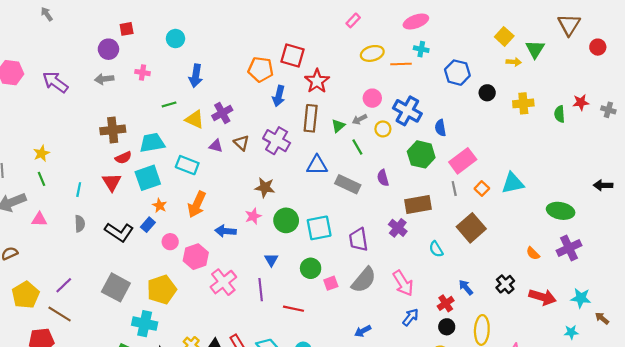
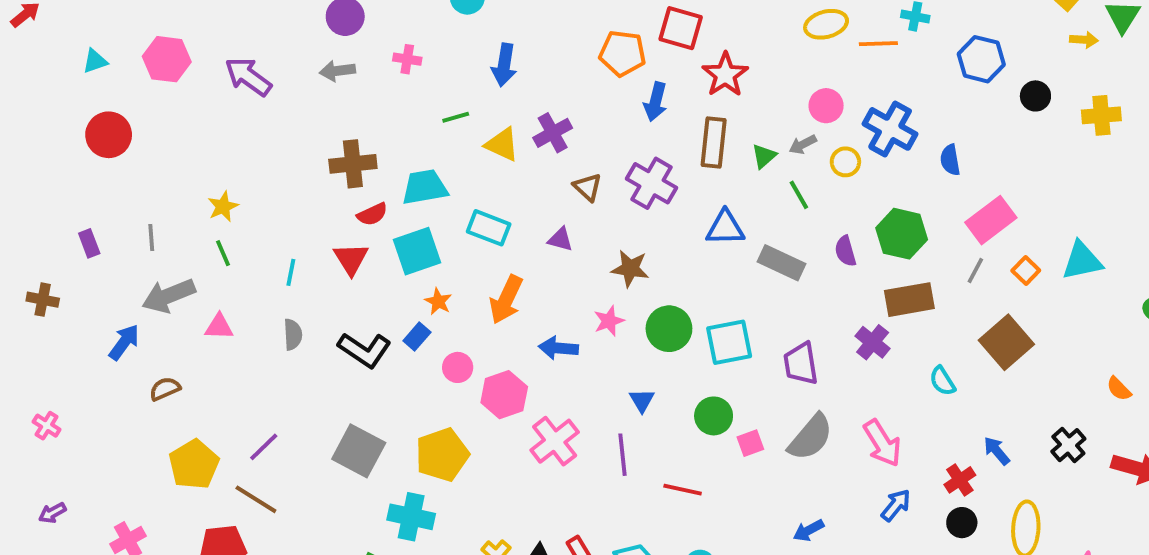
purple triangle: (216, 146) -> (560, 239), moved
green hexagon: (421, 154) -> (902, 234), moved
gray line: (454, 188) -> (975, 270), turned 40

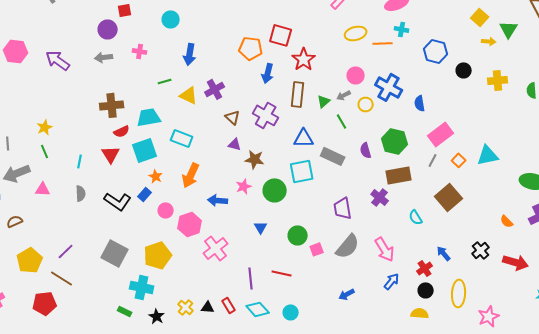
purple triangle: (560, 239) -> (235, 144), moved
cyan square: (729, 342) -> (302, 171), moved
purple line: (622, 455) -> (251, 278), moved

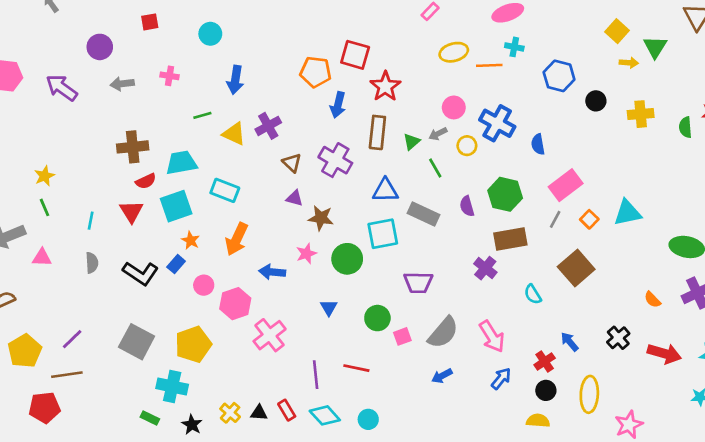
purple circle: (108, 29) -> (100, 47), moved
purple trapezoid: (343, 208) -> (418, 282), moved, turned -80
brown line: (62, 278) -> (67, 375), turned -40
blue arrow: (347, 294) -> (442, 376), moved

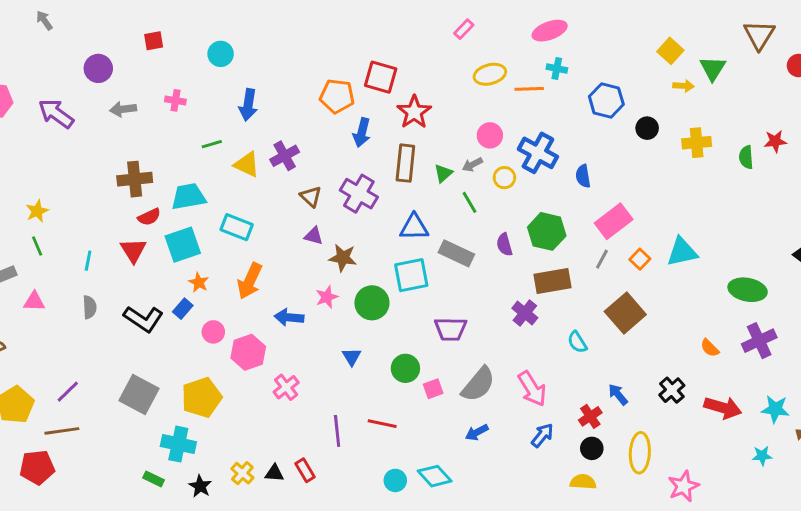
pink cross: (270, 335) -> (286, 387), size x0.7
cyan diamond: (325, 415) -> (435, 476), moved

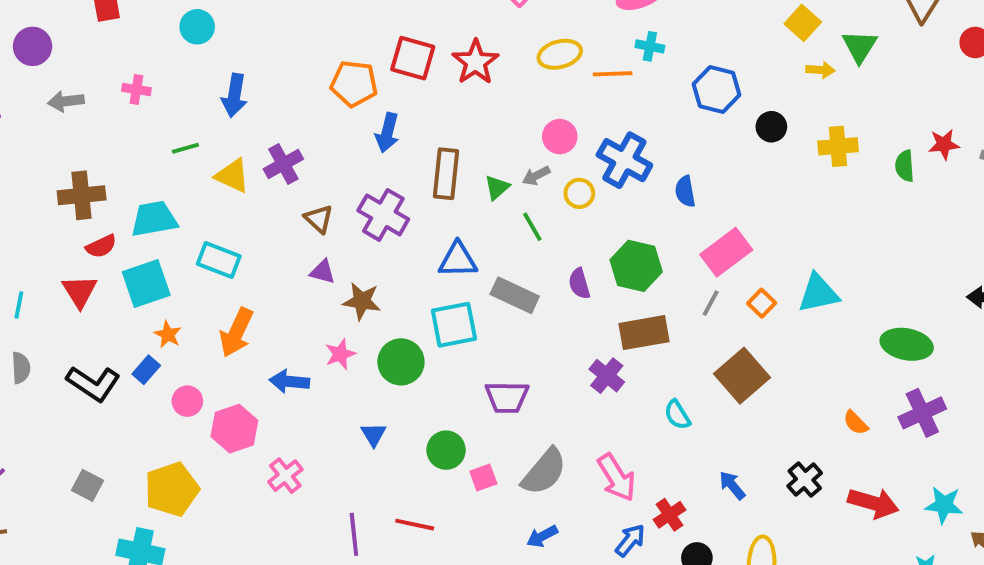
red star: (414, 112) -> (475, 62), moved
gray square: (139, 395) -> (87, 485), size x0.6
red cross: (590, 416) -> (669, 515), moved

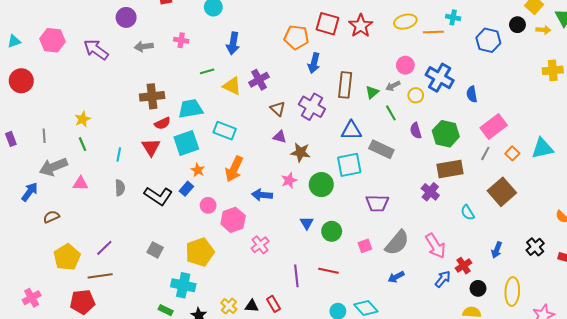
black circle: (771, 127) -> (517, 25), moved
purple semicircle: (579, 284) -> (416, 131), moved
green circle: (446, 450) -> (332, 231), moved
blue arrow: (732, 485) -> (497, 250), turned -119

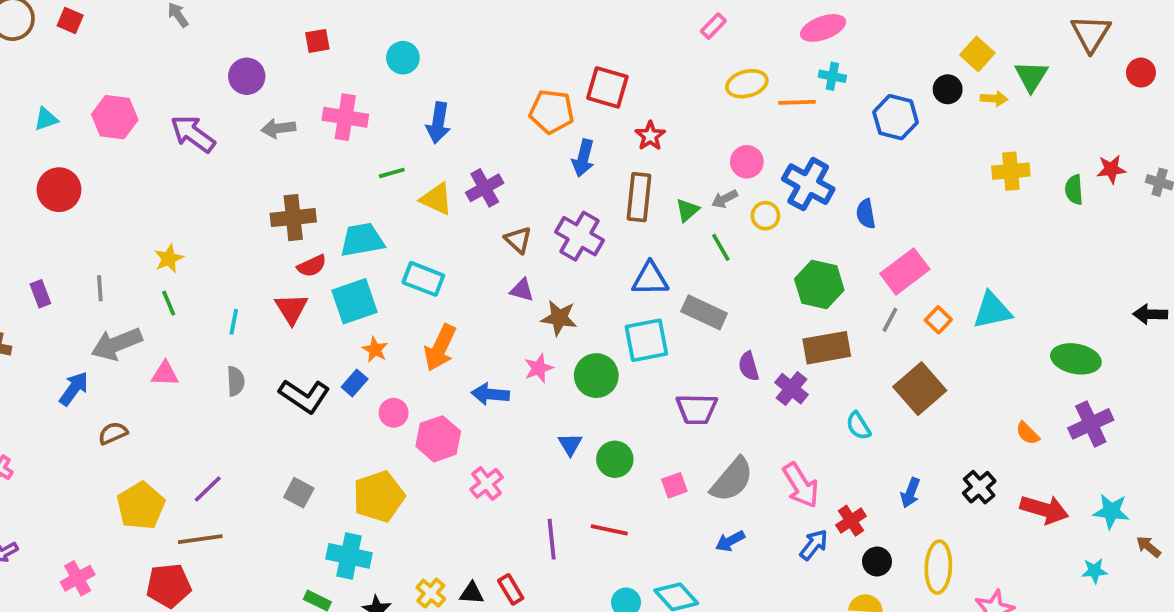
red star: (361, 26) -> (650, 136), moved, size x0.7
pink cross: (181, 40) -> (345, 117), size x1.6
purple semicircle: (416, 131) -> (749, 366), moved

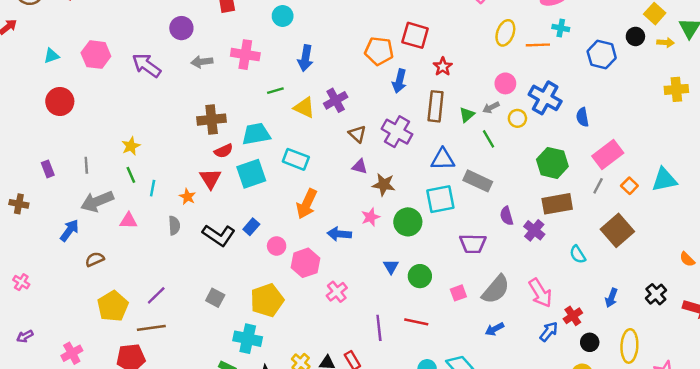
yellow ellipse: (747, 84) -> (505, 33), turned -55
cyan line: (234, 322) -> (153, 188), moved
orange star: (375, 350) -> (187, 197), moved

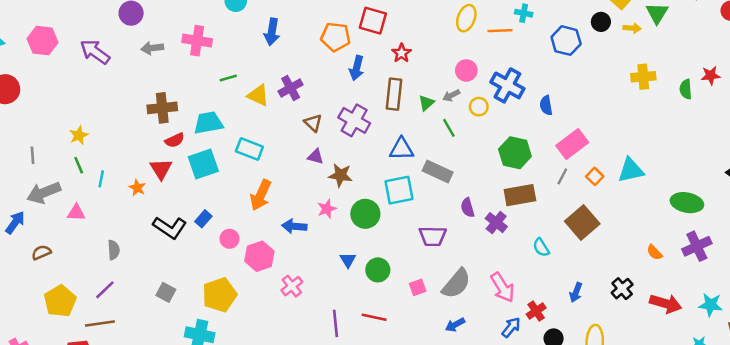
blue arrow: (305, 58) -> (272, 32), moved
gray semicircle: (174, 226) -> (114, 250), moved

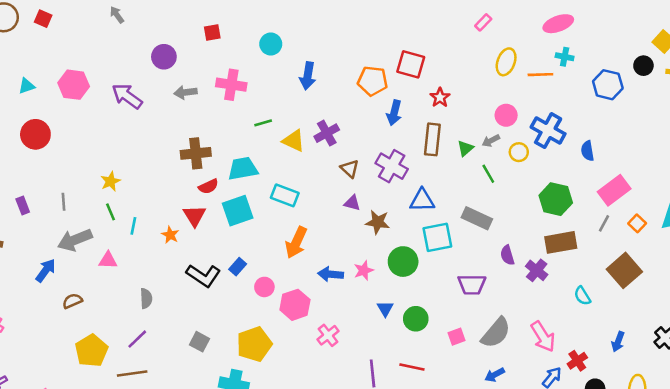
blue triangle: (402, 149) -> (422, 200), moved
pink star: (327, 209) -> (364, 270), moved

